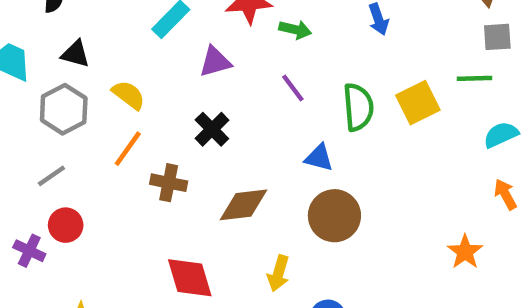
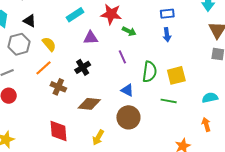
green line: (475, 78) -> (169, 101), moved

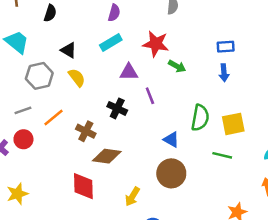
black triangle: (30, 21) -> (69, 50), moved
purple line: (122, 57) -> (150, 96), moved
black cross: (83, 67) -> (117, 108), turned -35
orange line: (44, 68) -> (53, 118), moved
brown diamond: (89, 104) -> (107, 156), moved

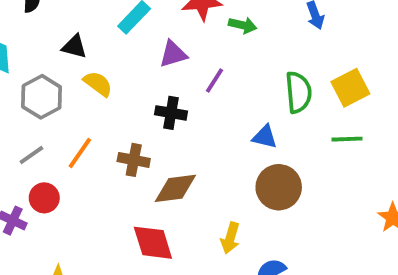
purple line: (150, 96) -> (215, 80), turned 70

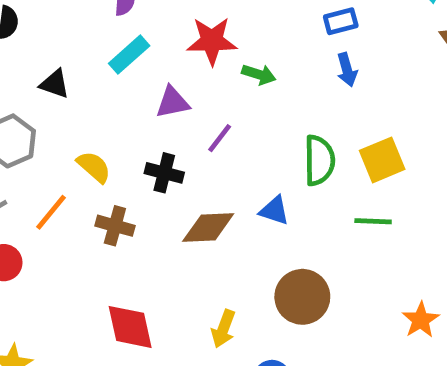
yellow semicircle: (98, 84) -> (94, 167), moved
brown circle: (279, 187) -> (302, 297), moved
brown diamond: (175, 188) -> (208, 228), moved

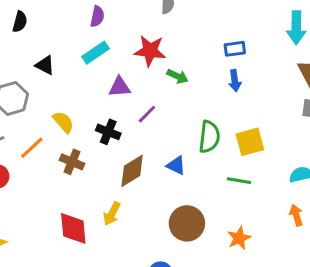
brown diamond: (208, 228) -> (132, 171), turned -36
orange star: (421, 320) -> (239, 238), moved
yellow arrow: (223, 329) -> (112, 214), moved

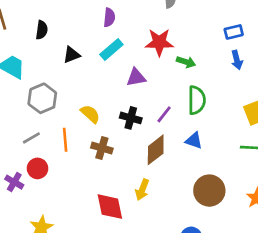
black triangle: (45, 65) -> (72, 55), moved, turned -42
purple line: (147, 114) -> (164, 114), moved
green semicircle: (209, 137) -> (197, 100), moved
orange line: (32, 148) -> (65, 140), turned -45

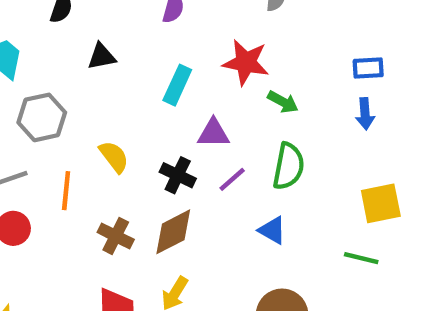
cyan rectangle: (111, 49) -> (177, 85), moved, turned -35
purple triangle: (136, 77) -> (213, 133), moved
brown cross: (102, 148) -> (116, 236), moved
brown diamond: (156, 150) -> (173, 232), moved

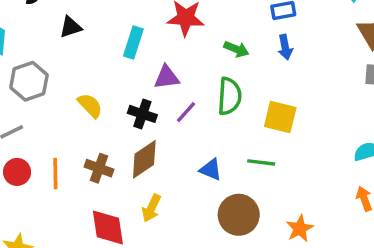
green arrow: (283, 102) -> (236, 49), moved
orange line: (66, 191) -> (55, 174), moved
yellow square: (381, 203) -> (280, 117), moved, turned 32
blue triangle: (272, 230) -> (211, 170), moved
green line: (361, 258) -> (261, 162), moved

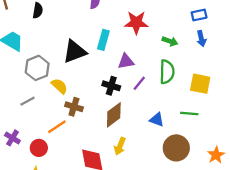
black triangle: (71, 27) -> (75, 52), moved, size x1.6
yellow semicircle: (90, 105) -> (59, 86), moved
brown cross: (99, 168) -> (74, 107), moved
red circle: (17, 172) -> (39, 148), moved
orange line: (55, 174) -> (57, 127), turned 60

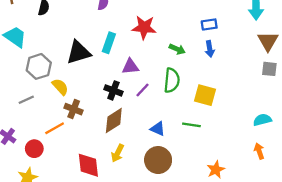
brown circle: (176, 148) -> (158, 160), moved

